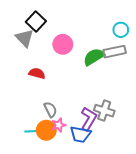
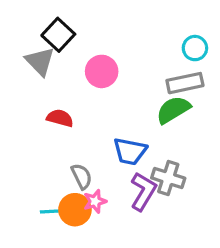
green semicircle: (94, 57) -> (173, 110), moved
blue trapezoid: (80, 134) -> (130, 151), moved

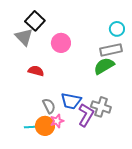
blue trapezoid: (130, 151) -> (71, 101), moved

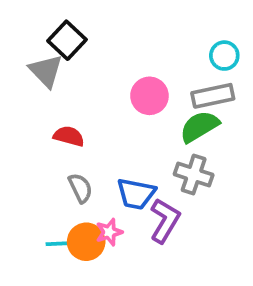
pink circle: (61, 43) -> (149, 96), moved
gray semicircle: (49, 106) -> (80, 188), moved
gray cross: (101, 107) -> (194, 175), moved

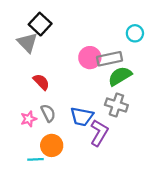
gray rectangle: (213, 96) -> (109, 59), moved
red semicircle: (69, 136) -> (41, 82), turned 30
pink star: (109, 232) -> (29, 119), moved
cyan line: (59, 244) -> (35, 159), moved

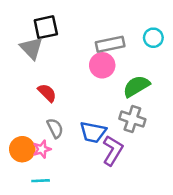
black square: (40, 24) -> (46, 27), turned 35
gray rectangle: (109, 59) -> (110, 44), moved
pink star: (29, 119) -> (42, 149), moved
orange circle: (52, 145) -> (22, 149), moved

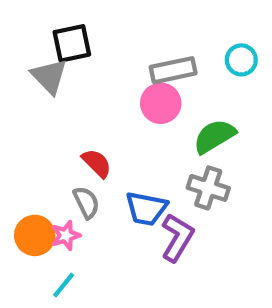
red semicircle: (47, 93) -> (97, 163), moved
cyan line: (41, 181) -> (64, 285), turned -48

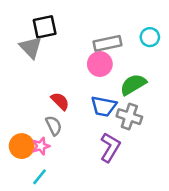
blue trapezoid: (146, 209) -> (104, 106), moved

